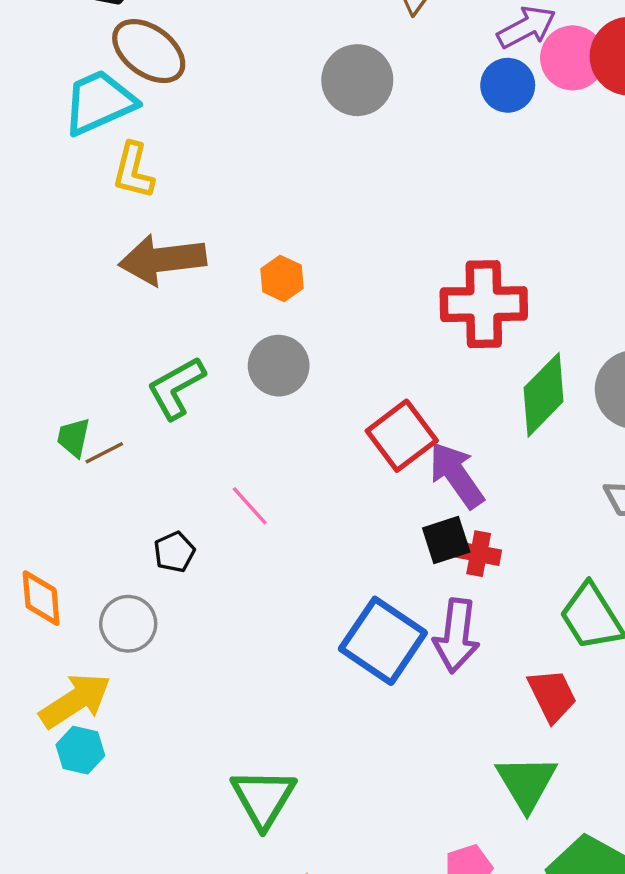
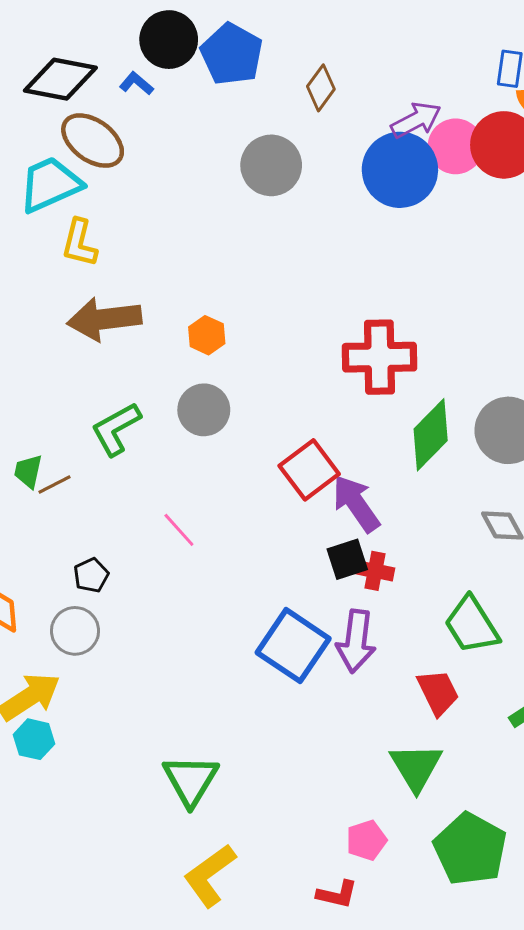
blue circle: (508, 85) -> (400, 170), size x1.6
black pentagon: (174, 552) -> (91, 575), moved

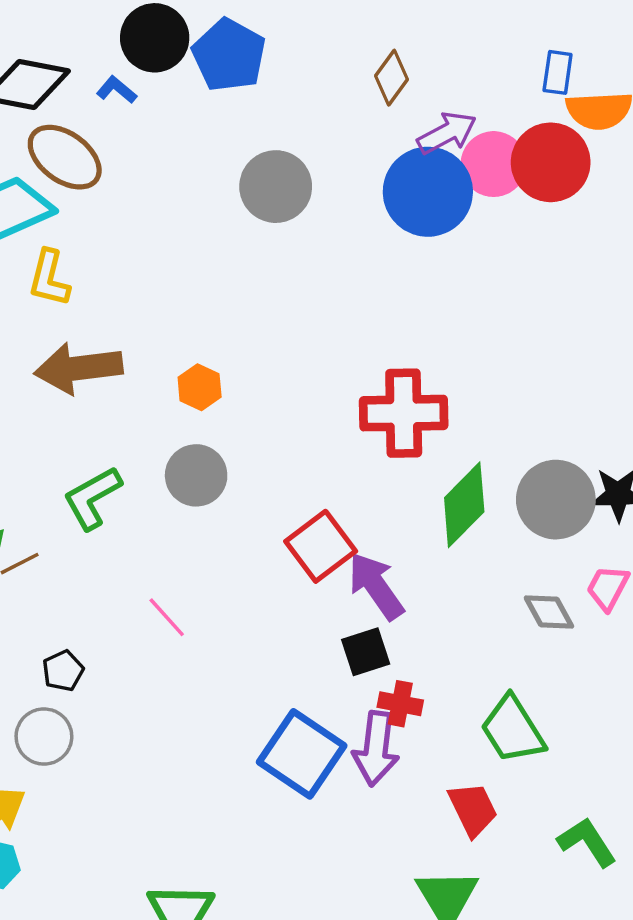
brown diamond: (321, 88) -> (392, 78), moved
red cross: (375, 571) -> (400, 704), moved

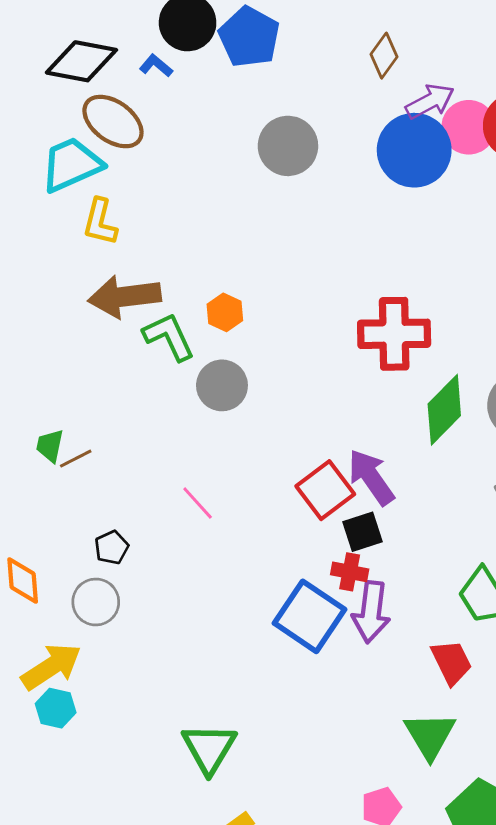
green L-shape: (92, 498) -> (169, 337), moved, turned 94
red square: (321, 546) -> (325, 490), moved
red cross: (400, 704) -> (350, 572), moved

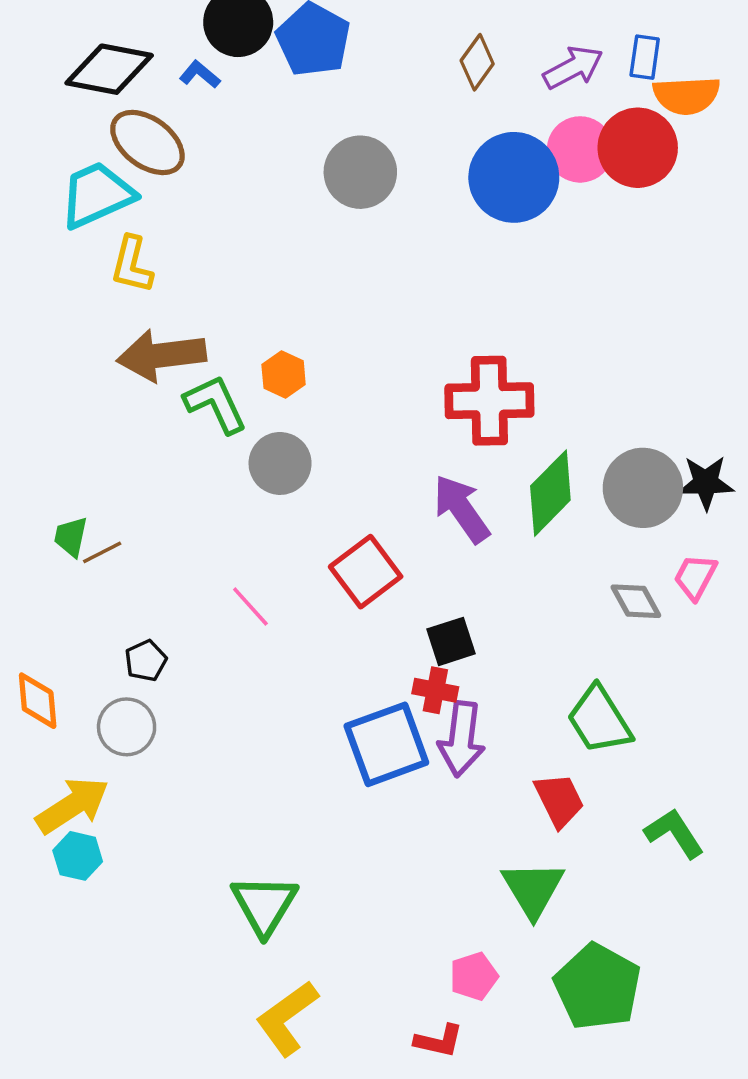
purple arrow: (430, 101) -> (573, 67), moved
purple arrow: (371, 477) -> (461, 509), moved
red square: (325, 490) -> (366, 572), moved
blue square: (309, 616) -> (386, 744), turned 36

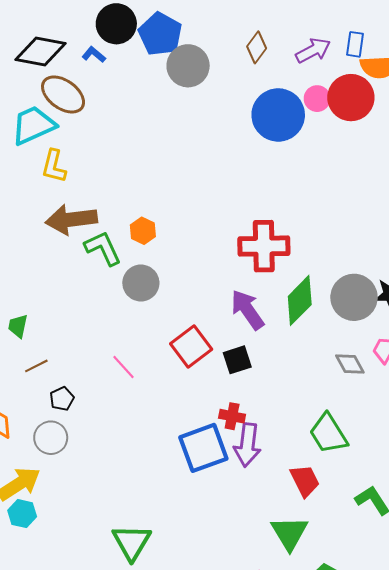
pink circle: (580, 149) -> (317, 99), size x0.7
gray circle: (360, 172) -> (188, 66), moved
brown line: (102, 552) -> (36, 366), moved
black square: (451, 641) -> (237, 360), moved

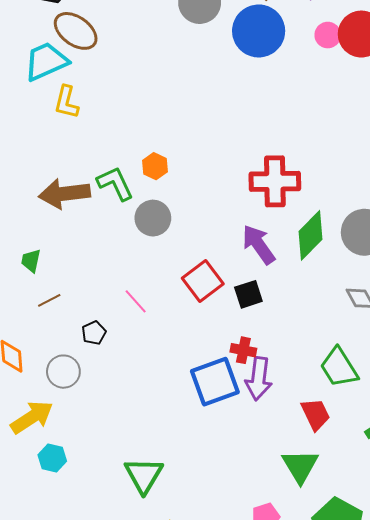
blue circle: (278, 115) -> (259, 31), moved
brown arrow: (71, 219) -> (64, 194), moved
black pentagon: (62, 399) -> (94, 333), moved
cyan hexagon: (22, 514) -> (52, 458), moved

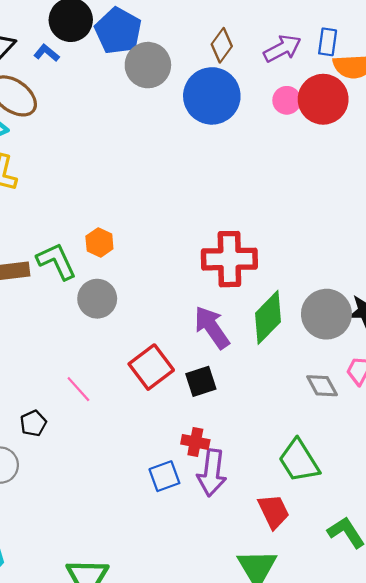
blue square: (215, 382) -> (164, 476), size x0.6

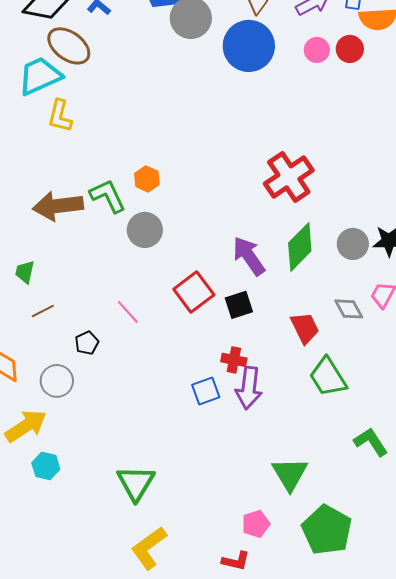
red circle: (323, 99) -> (350, 49), size x0.6
red cross: (229, 259) -> (289, 177), moved, turned -33
gray circle: (326, 314) -> (353, 244), size x0.7
red trapezoid: (274, 511) -> (305, 328), moved

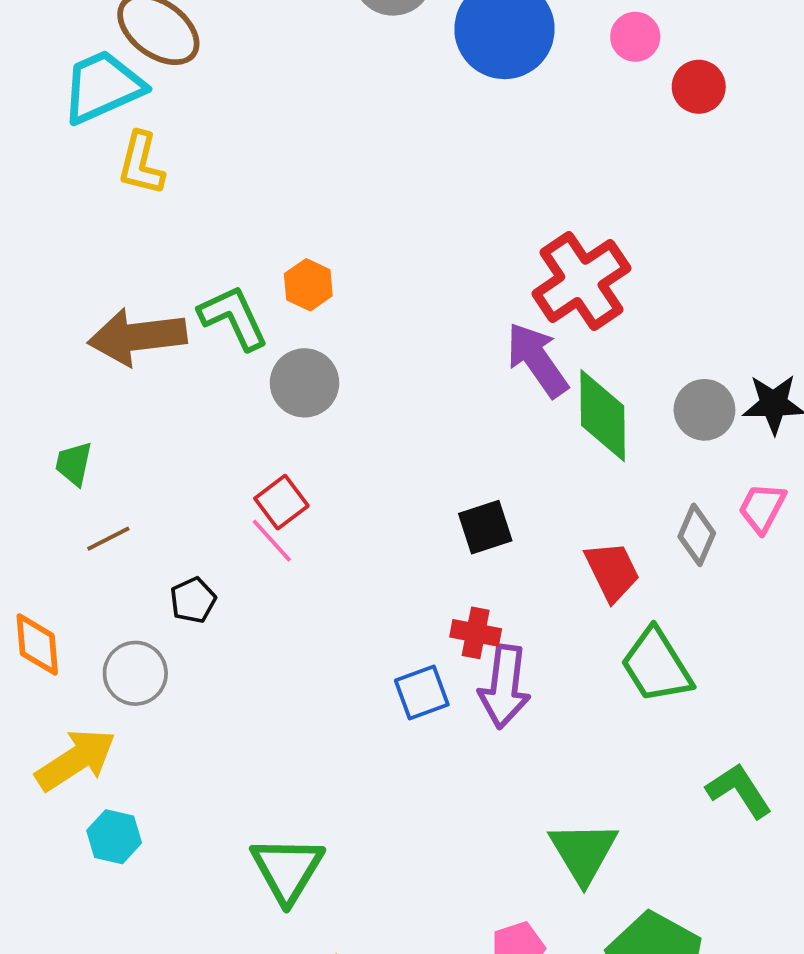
red circle: (350, 49) -> (699, 87), moved
green diamond: (300, 247) -> (603, 416), turned -45
purple arrow: (249, 256) -> (537, 360), moved
red square: (194, 292) -> (281, 502), moved, size x0.7
gray diamond: (349, 309) -> (697, 535), turned 52

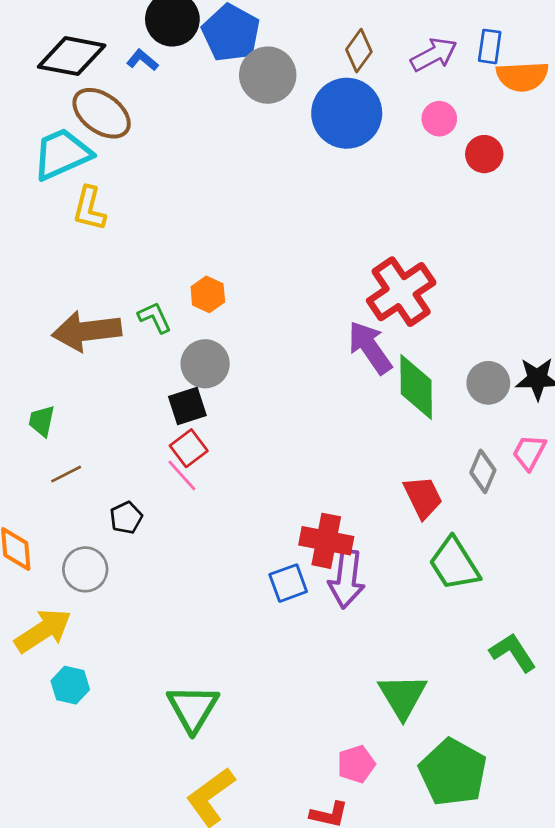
green L-shape: (233, 318) -> (155, 317), size x0.7
black square: (485, 527) -> (187, 406), moved
red cross: (476, 633) -> (326, 541), size x1.5

